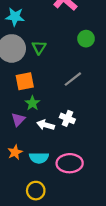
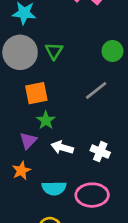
green circle: (86, 39) -> (112, 51), moved
white cross: (67, 118) -> (100, 152), moved
orange star: (15, 152) -> (21, 171), moved

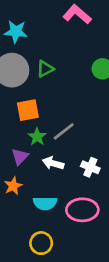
green triangle: (54, 51) -> (45, 69), turned 30
gray line: (96, 90) -> (64, 131), moved

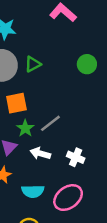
pink ellipse: (82, 210) -> (68, 198), turned -36

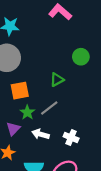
green triangle: (33, 64) -> (57, 80), moved

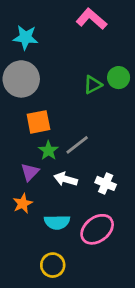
green triangle: (57, 80) -> (93, 85), moved

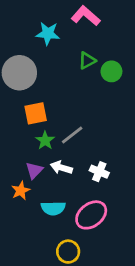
cyan star: (26, 37) -> (48, 33), moved
green triangle: (93, 85) -> (87, 61), moved
purple triangle: (30, 172) -> (34, 170), moved
yellow circle: (53, 265) -> (68, 252), moved

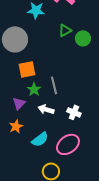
gray line: (72, 135) -> (54, 85), turned -66
purple triangle: (34, 170) -> (19, 103), moved
cyan semicircle: (53, 208) -> (40, 139), turned -36

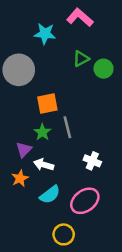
orange square: (27, 69) -> (47, 104), moved
white arrow: (46, 109) -> (44, 165), moved

